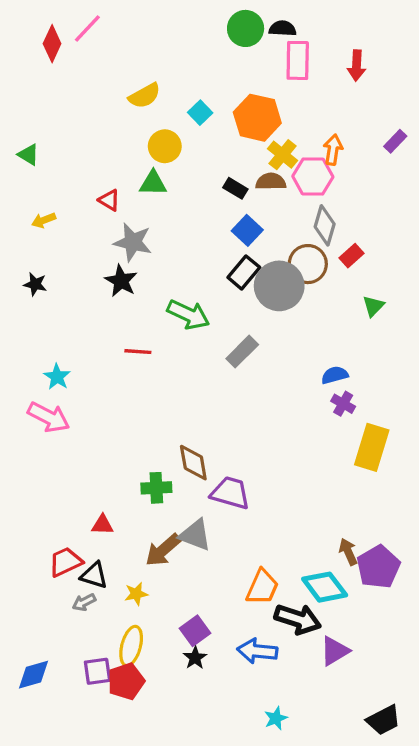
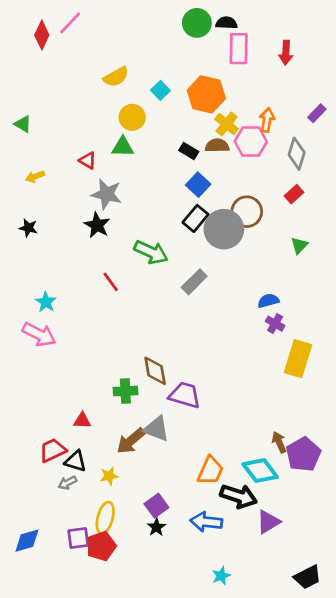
gray diamond: (325, 225) -> (297, 154), moved
red rectangle: (352, 256) -> (294, 194), moved
red line: (138, 352) -> (111, 282), turned 50

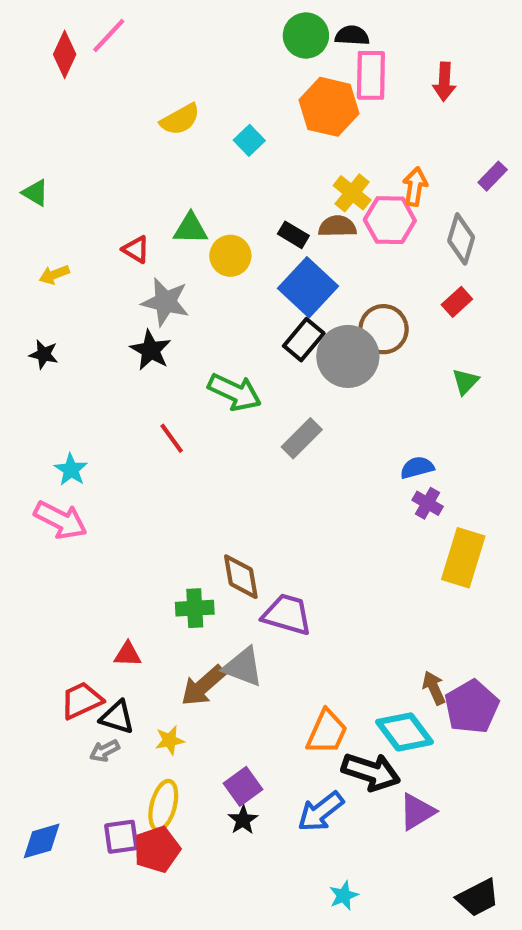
orange hexagon: (206, 94) -> (329, 107), moved
yellow circle: (132, 117) -> (230, 256), moved
blue square: (198, 185) -> (308, 287), size x1.5
blue arrow: (206, 522) -> (321, 812), turned -44

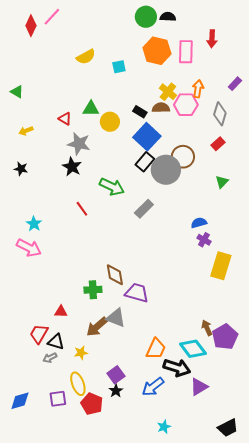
pink rectangle: (371, 75) -> (186, 52), moved
cyan square: (249, 140) -> (119, 67), turned 32
red trapezoid: (81, 700) -> (39, 334), turned -35
yellow ellipse: (163, 805) -> (78, 384), turned -35
red pentagon: (157, 849) -> (92, 404), moved, turned -30

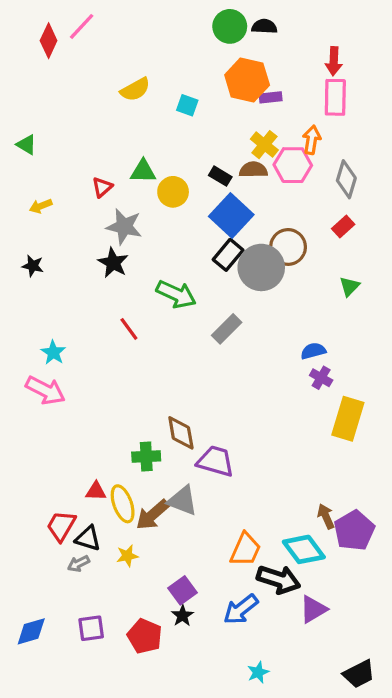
pink rectangle: (186, 52) -> (335, 97), moved
cyan square: (119, 67) -> (187, 105), turned 32
purple rectangle: (235, 84) -> (271, 97), moved, turned 40
red triangle: (65, 119) -> (102, 187), turned 48
yellow ellipse: (78, 384) -> (123, 504), moved

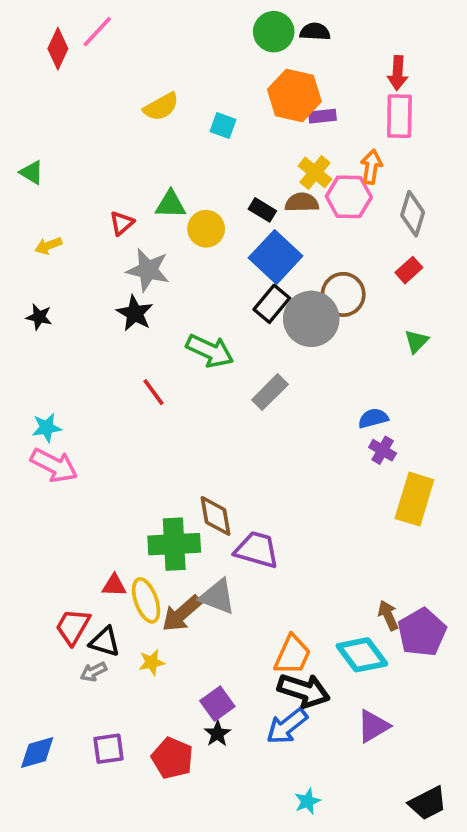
cyan star: (53, 353) -> (47, 428), moved, turned 30
green cross: (146, 457) -> (174, 544), size x1.5
black arrow: (279, 579) -> (304, 691), moved

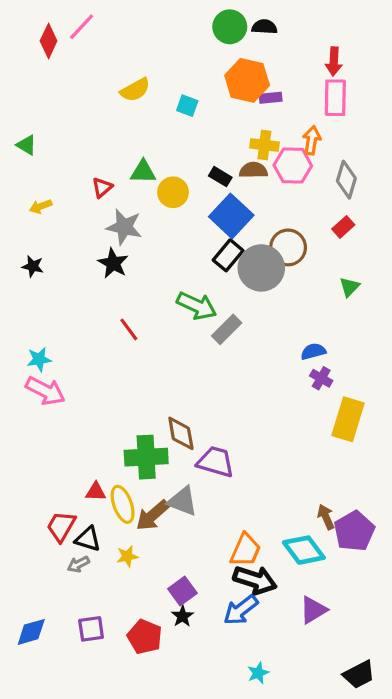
yellow cross: (315, 172) -> (264, 145), turned -32
green arrow: (210, 351) -> (197, 306), moved

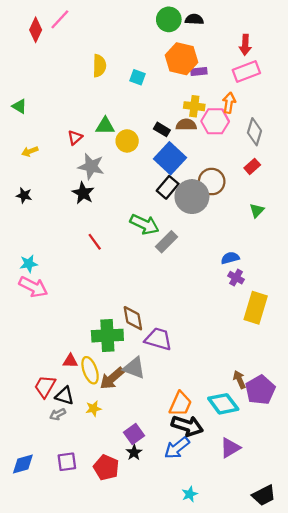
yellow semicircle: (135, 90) -> (99, 66), turned -60
pink rectangle: (335, 98) -> (246, 71), turned 68

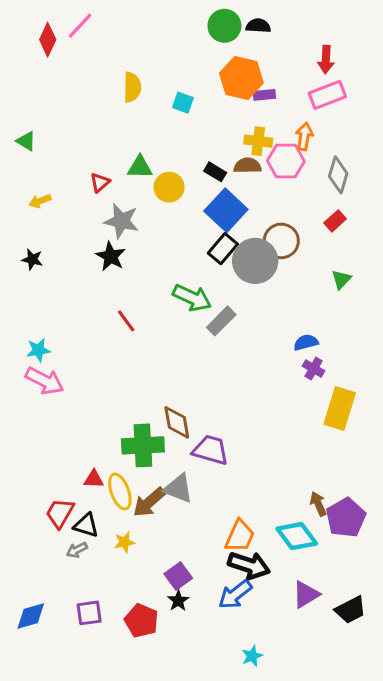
black trapezoid: (264, 495) -> (350, 610), moved

